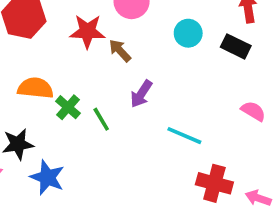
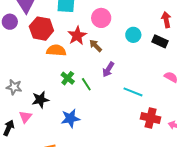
red star: (87, 31) -> (77, 36), turned -30
orange semicircle: (35, 88) -> (56, 50), moved
blue star: (47, 177) -> (70, 118), moved, turned -30

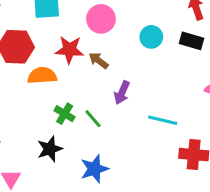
red star: (77, 36) -> (70, 50), turned -30
black star: (40, 100) -> (50, 149), moved
blue star: (70, 118) -> (94, 169), moved

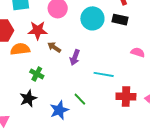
cyan circle: (151, 37) -> (92, 18), size x1.5
brown arrow: (99, 61) -> (54, 47), moved
green line: (93, 119) -> (80, 99), moved

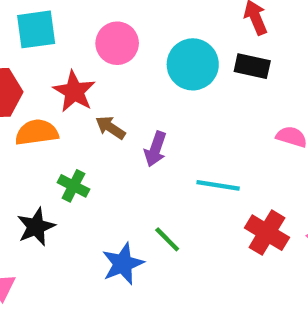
red star: (38, 30) -> (74, 92), turned 30
red cross: (126, 96) -> (267, 233), turned 30
black star: (28, 98) -> (36, 227), moved

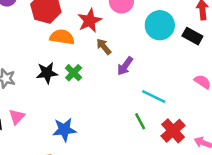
black star: (36, 227) -> (47, 73), moved
green line: (167, 239) -> (140, 121), moved
blue star: (123, 264) -> (64, 130), moved

